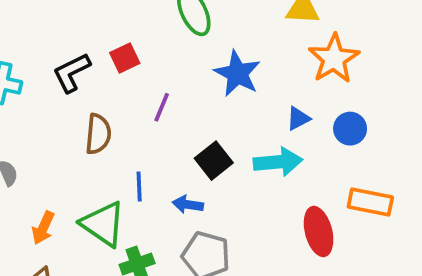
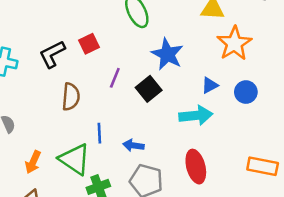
black square: (214, 161) -> (149, 89), moved
orange rectangle: (370, 202) -> (263, 166), moved
red ellipse: (319, 231) -> (196, 167), moved

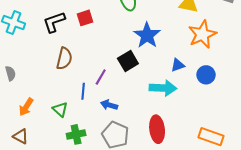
purple line: (115, 78) -> (101, 77), moved
green triangle: (75, 159) -> (60, 109), size x0.6

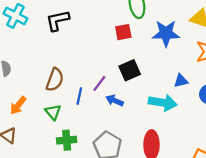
red square: (85, 18) -> (123, 32), moved
blue star: (147, 35) -> (166, 33), moved, turned 30
brown semicircle: (64, 59) -> (55, 80), moved
blue arrow: (109, 105) -> (115, 101), moved

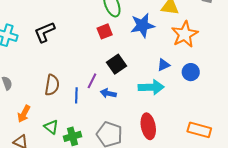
green triangle: (53, 112) -> (51, 127), moved

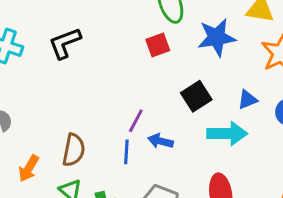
black square: (116, 64) -> (196, 96), moved
brown semicircle: (52, 85) -> (74, 150), moved
blue line: (76, 95) -> (126, 152), moved

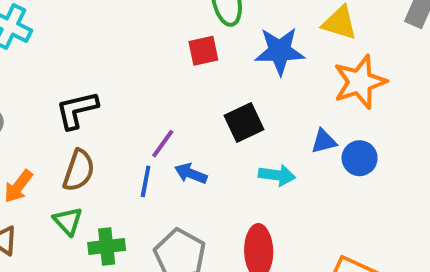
black L-shape: (65, 43) -> (77, 110), moved
blue triangle: (247, 100) -> (324, 141), moved
cyan arrow: (227, 134) -> (277, 175), size x0.7

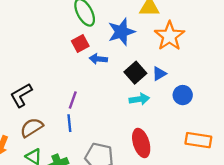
black square: (244, 122) -> (135, 73), moved
blue circle: (360, 158) -> (183, 95), moved
brown semicircle: (79, 170) -> (32, 128), turned -125
blue arrow: (191, 174) -> (98, 59), moved

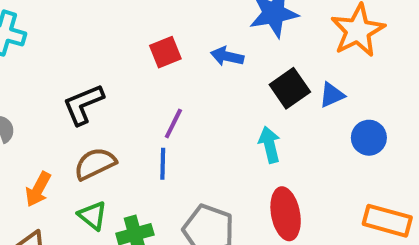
red square: (80, 44) -> (165, 52), moved
cyan arrow: (139, 99) -> (270, 145), moved, turned -102

